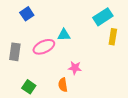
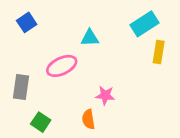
blue square: (27, 14) -> (27, 22), moved
cyan triangle: (64, 35) -> (90, 38), moved
gray rectangle: (15, 52) -> (21, 87), moved

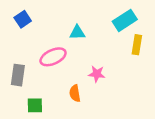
pink star: (105, 95) -> (97, 74), moved
orange semicircle: (88, 119) -> (75, 93), moved
green square: (41, 122) -> (35, 105), turned -35

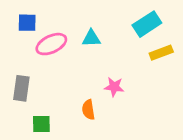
blue square: (23, 19) -> (27, 23), turned 35
yellow rectangle: (137, 45) -> (161, 53), turned 60
pink ellipse: (53, 57) -> (51, 44), moved

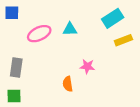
blue square: (27, 23) -> (12, 13), moved
green square: (41, 124) -> (14, 96), moved

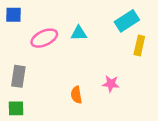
yellow rectangle: (123, 40) -> (139, 45), turned -56
pink star: (87, 66) -> (111, 84), moved

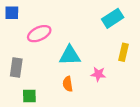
cyan triangle: (79, 33) -> (70, 56), moved, size x1.5
yellow rectangle: (139, 45) -> (123, 52), moved
green square: (16, 108) -> (29, 96), moved

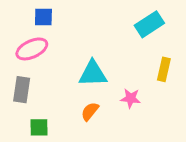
blue square: (12, 13) -> (43, 17), moved
pink ellipse: (39, 34) -> (32, 49), moved
orange semicircle: (68, 84) -> (90, 111), turned 48

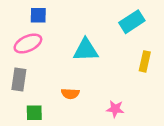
cyan triangle: (93, 74) -> (86, 50), moved
pink star: (131, 98) -> (115, 109), moved
orange semicircle: (90, 111) -> (70, 94), moved, turned -126

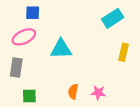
cyan triangle: (86, 50) -> (61, 49), moved
orange semicircle: (70, 94) -> (73, 92), moved, turned 96

